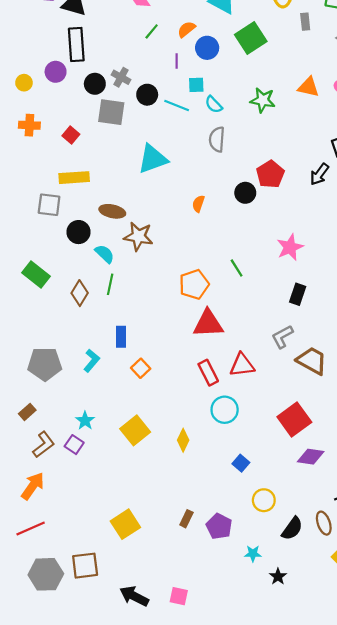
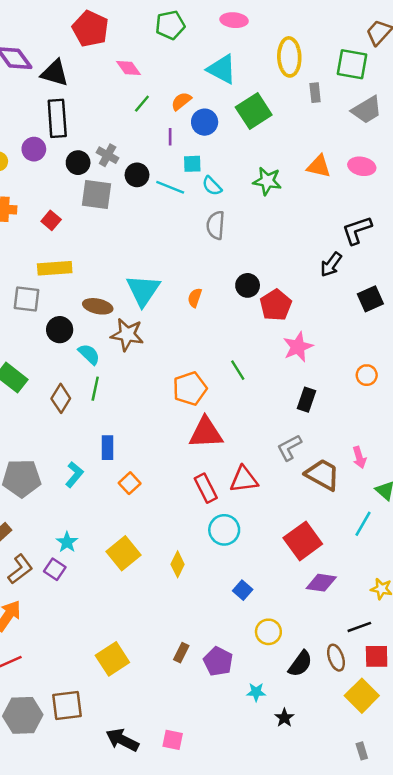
cyan triangle: (153, 159) -> (143, 290), moved, turned -36
red pentagon: (270, 174) -> (276, 305), moved

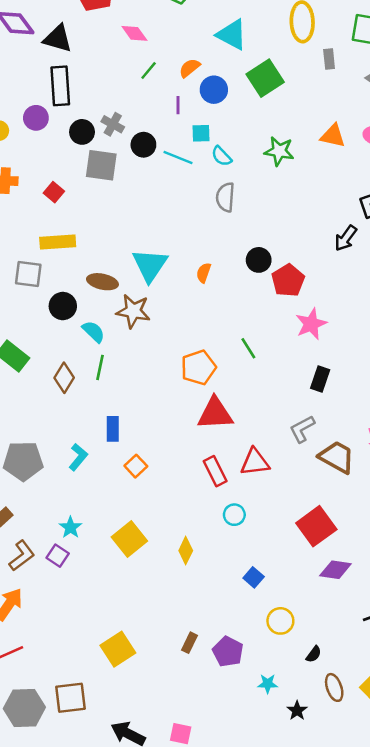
cyan circle: (224, 530) -> (234, 515), size x0.7
brown ellipse: (336, 658) -> (334, 687), moved
black semicircle: (300, 664) -> (314, 654), size x0.6

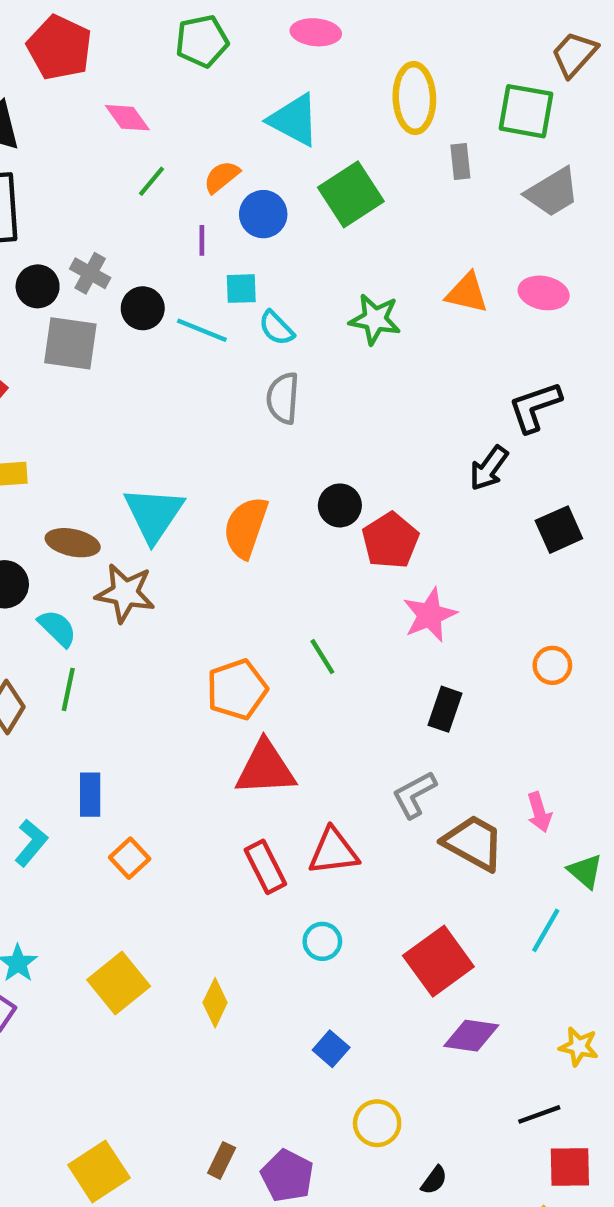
orange semicircle: (204, 273) -> (246, 527), size x1.8
cyan circle: (234, 515) -> (322, 941), moved

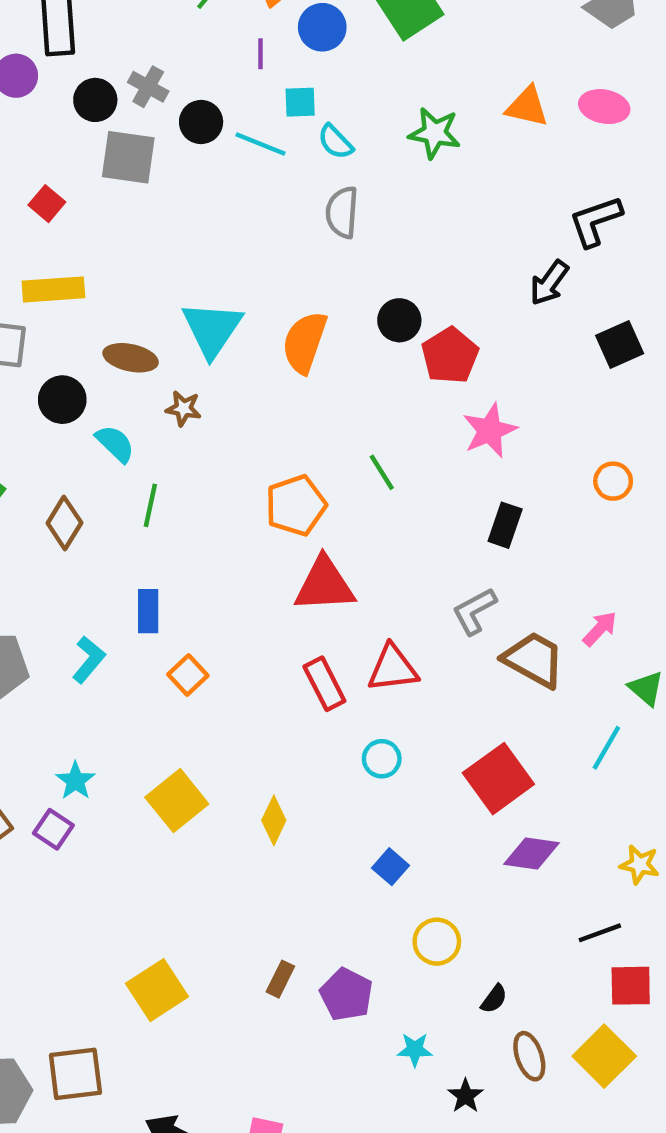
brown star: (125, 593) -> (183, 408), size x0.6
green line: (68, 689) -> (150, 505), moved
pink arrow: (539, 812) -> (600, 629), turned -120

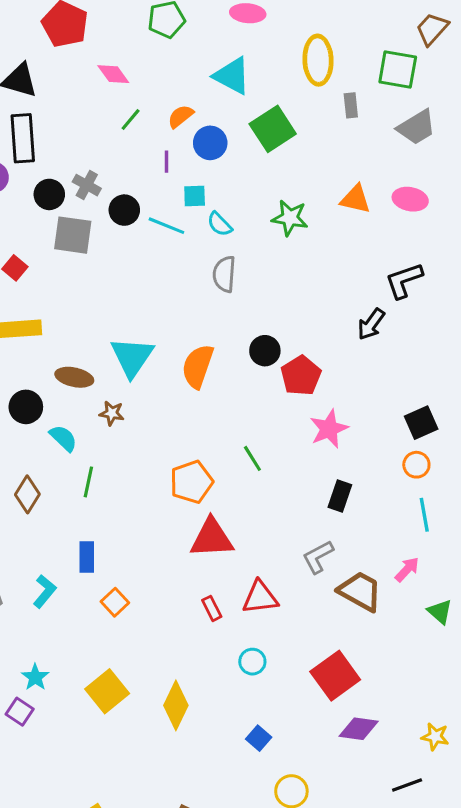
black square: (620, 345) -> (421, 423), moved
red rectangle: (324, 684) -> (212, 608), size x0.7
cyan line: (606, 748) -> (424, 515), moved, turned -40
yellow diamond: (274, 820) -> (176, 705), size x1.4

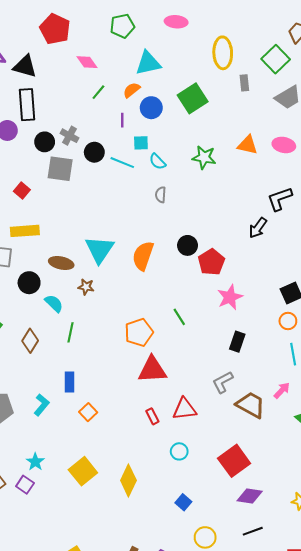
green square: (398, 69) -> (276, 59), turned 36
cyan triangle: (232, 76) -> (148, 63), moved, turned -40
gray semicircle: (224, 274) -> (161, 195), size x0.7
black line: (407, 785) -> (253, 531), moved

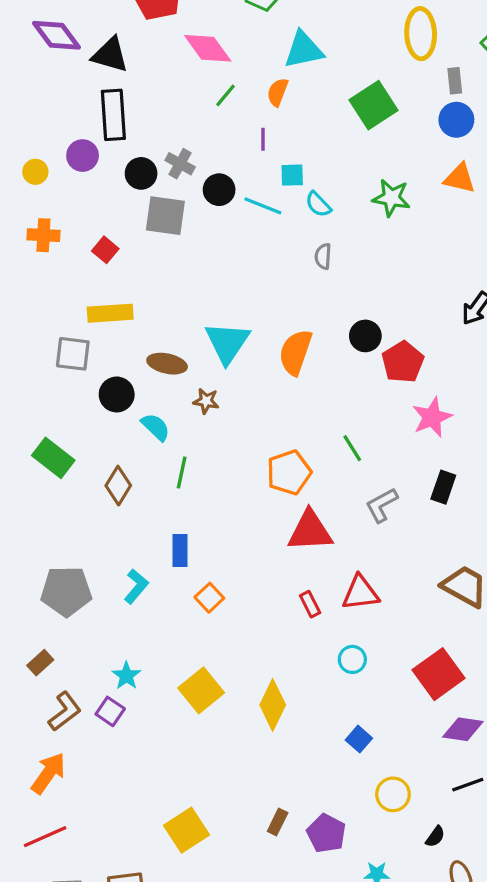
pink diamond: (87, 62) -> (208, 48), size x1.4
orange semicircle: (132, 90) -> (278, 92), turned -30
blue circle: (151, 108) -> (456, 120), moved
gray L-shape: (223, 382) -> (382, 505), moved

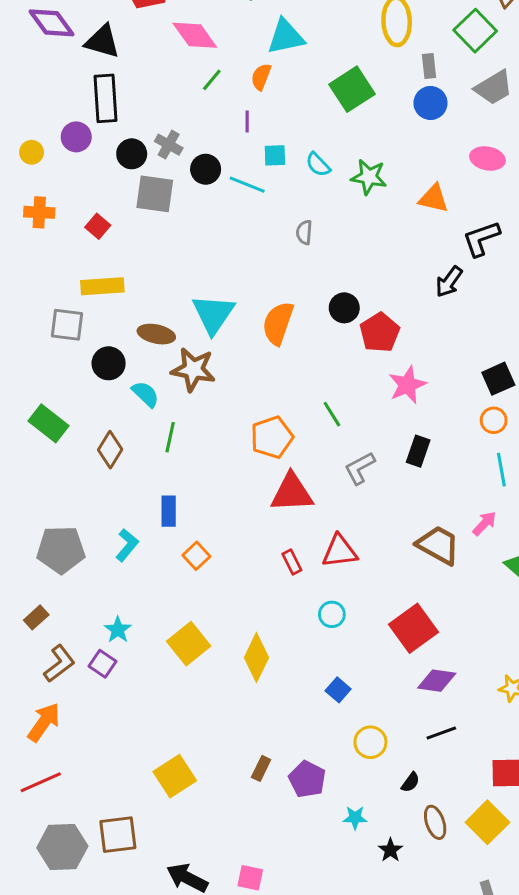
orange triangle: (460, 178) -> (434, 198), moved
cyan semicircle: (318, 204) -> (318, 165), moved
brown star: (206, 401) -> (193, 369), size x1.8

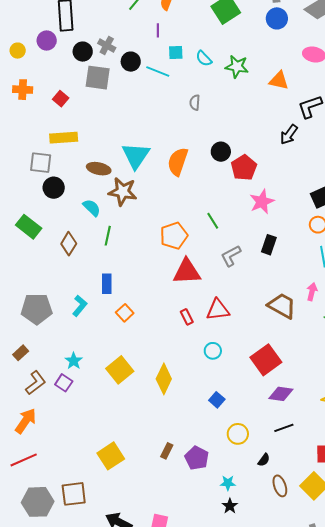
black circle: (109, 363) -> (54, 188), moved
pink arrow: (484, 523) -> (312, 292), turned -30
black star: (390, 850) -> (230, 506), moved

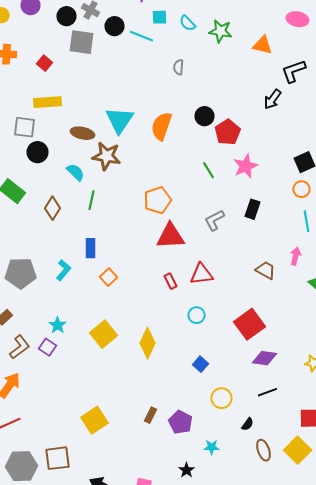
green line: (213, 221) -> (208, 170), moved
brown trapezoid: (282, 306) -> (266, 270), size x0.7
black star: (230, 506) -> (186, 470), moved

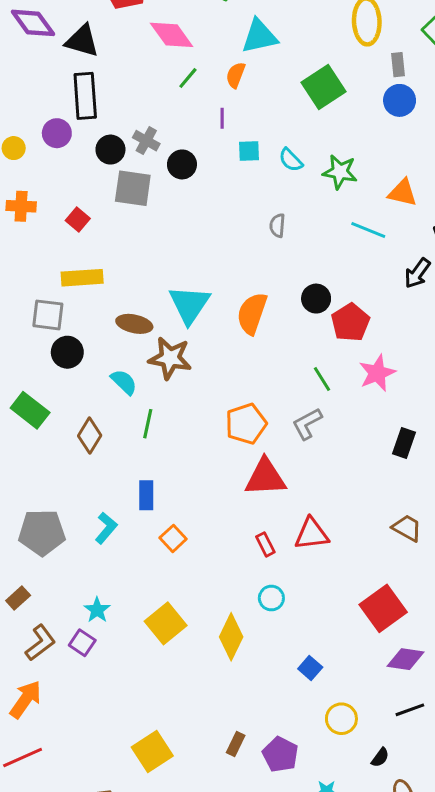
cyan line: (142, 36) -> (368, 230), moved
black rectangle: (252, 209) -> (404, 443), moved
gray L-shape: (214, 220) -> (307, 424), moved
cyan circle: (196, 315) -> (271, 598), moved

